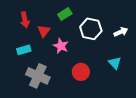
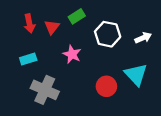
red triangle: (44, 31) -> (52, 27), moved
cyan triangle: (115, 63) -> (136, 74), size x1.5
red circle: (81, 72) -> (106, 86), moved

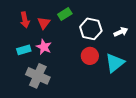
pink star: (72, 54) -> (44, 47), moved
cyan triangle: (136, 74) -> (115, 63), turned 35
red circle: (106, 86) -> (90, 56), moved

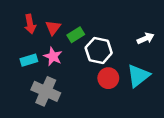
green rectangle: (65, 14) -> (76, 35), moved
white hexagon: (91, 29) -> (99, 50), moved
red circle: (90, 56) -> (108, 78), moved

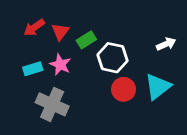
red arrow: (30, 24) -> (34, 27), turned 66

